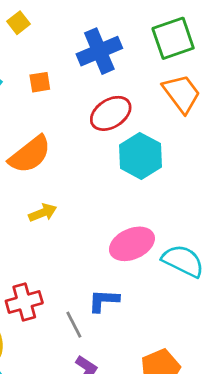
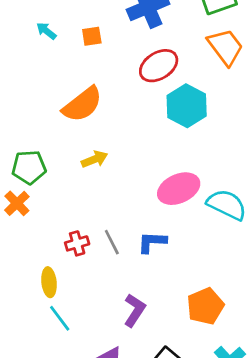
red cross: (24, 302) -> (77, 243), size x0.7
gray line: (74, 325) -> (112, 242), moved

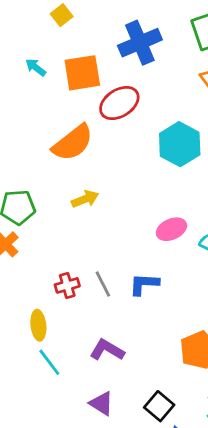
orange square: (92, 36) -> (82, 73), size x1.8
red ellipse: (159, 66) -> (119, 103), moved
pink ellipse: (179, 189) -> (171, 229), size x0.7
purple L-shape: (135, 310) -> (107, 350), moved, turned -92

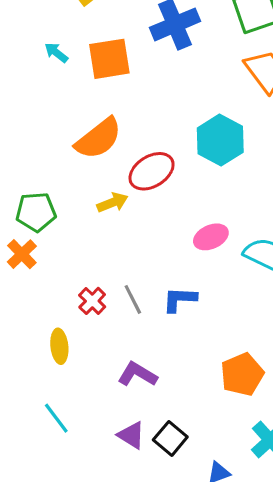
red ellipse: (119, 103) -> (152, 171), moved
red cross: (67, 285) -> (92, 301), turned -30
cyan line: (49, 362) -> (56, 418), moved
black square: (159, 406) -> (170, 438), moved

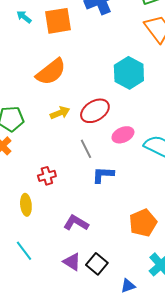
red ellipse: (152, 171) -> (95, 111), moved
gray line: (133, 299) -> (86, 149), moved
red cross: (92, 301) -> (47, 176), turned 30

